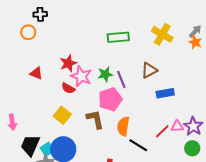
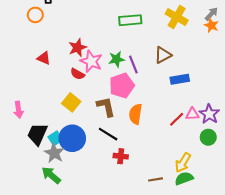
black line: (138, 145) -> (108, 134), moved

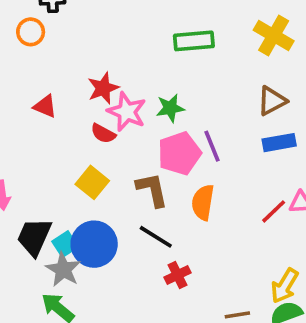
brown triangle: (163, 55) -> (272, 101), moved
purple line: (133, 64) -> (212, 146), moved
red cross: (121, 156) -> (178, 275), turned -32

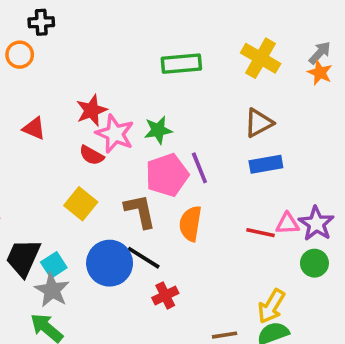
red line: (274, 211) -> (261, 233), turned 56
blue circle: (94, 244) -> (110, 263), moved

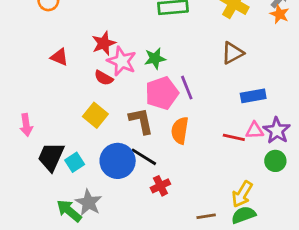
blue rectangle: (266, 164) -> (253, 96), moved
gray star: (52, 290) -> (88, 202), moved

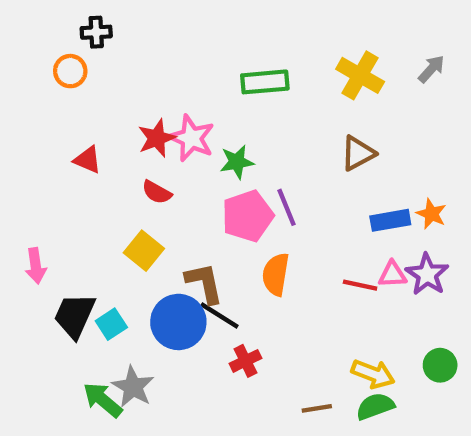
orange star: (280, 14) -> (431, 214), moved
pink star: (122, 61) -> (191, 138), moved
brown L-shape: (141, 121) -> (204, 283), moved
green circle: (275, 161) -> (440, 365), moved
yellow arrow: (242, 194) -> (373, 374), turned -100

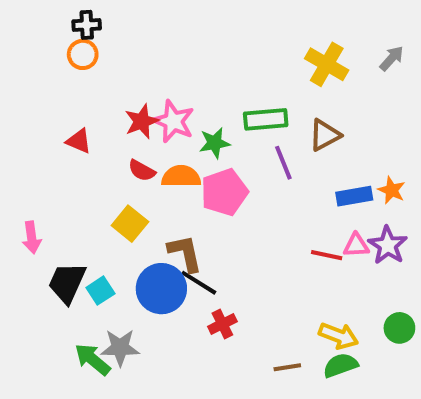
orange circle: (70, 71) -> (83, 54), moved
green rectangle: (265, 82) -> (266, 119), moved
purple line: (287, 207) -> (283, 163), moved
orange semicircle: (276, 274) -> (181, 176), moved, turned 81
gray star: (133, 387) -> (120, 348), turned -30

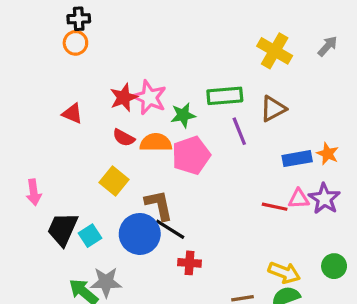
red cross: (222, 324) -> (190, 263), turned 30

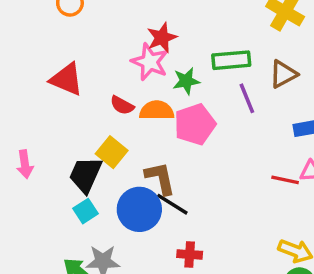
red star: (124, 97) -> (162, 38), moved
red triangle: (72, 114) -> (66, 79), size x1.5
black trapezoid: (63, 229) -> (86, 175), moved
red cross: (190, 263) -> (190, 254), moved

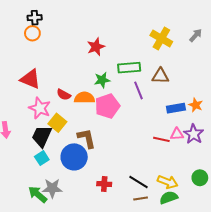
red star: (162, 38) -> (96, 47), moved
pink star: (150, 62) -> (40, 108), moved
brown triangle: (283, 74) -> (160, 76), turned 30
black line: (172, 204) -> (138, 182), moved

